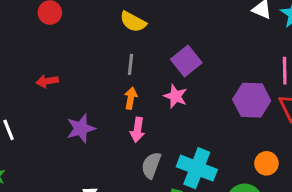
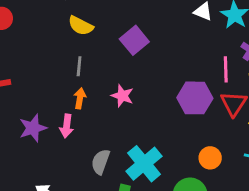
purple square: (186, 61) -> (134, 40), moved
pink arrow: (137, 130) -> (67, 126), moved
cyan cross: (197, 168) -> (144, 164), turned 30

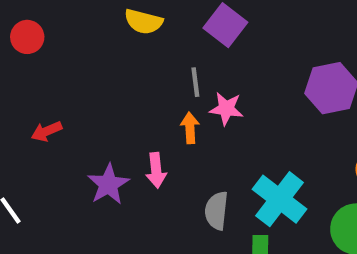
gray line: (79, 66) -> (195, 82), moved
orange arrow: (80, 98) -> (190, 128), moved

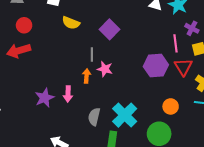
red circle: (27, 37) -> (24, 25), moved
red arrow: (47, 131) -> (19, 51), moved, size x1.6

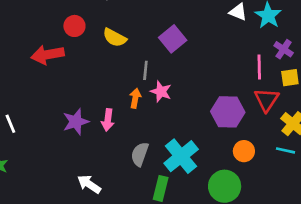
yellow semicircle: (71, 23) -> (115, 38), moved
red circle: (24, 25) -> (74, 26), moved
purple hexagon: (156, 66) -> (228, 112), moved

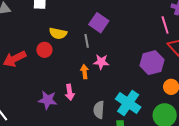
red circle: (74, 26) -> (44, 50), moved
gray line: (145, 70) -> (87, 41), moved
purple star: (76, 122) -> (48, 100), turned -30

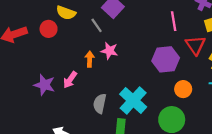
pink line: (165, 25) -> (174, 21), moved
gray line: (87, 41) -> (97, 25), turned -32
pink arrow: (70, 92) -> (70, 80), turned 35

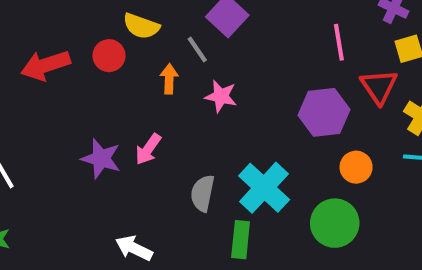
orange arrow: (90, 59) -> (169, 79), moved

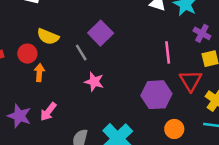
orange arrow: (169, 79) -> (39, 73), moved

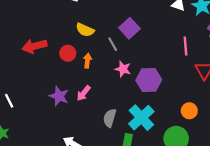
red circle: (27, 54) -> (68, 53), moved
orange arrow: (39, 73) -> (87, 61), moved
purple hexagon: (156, 95) -> (149, 80), moved

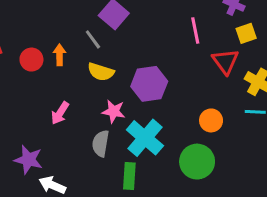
yellow semicircle: (85, 30) -> (101, 72), moved
orange arrow: (87, 61) -> (60, 55), moved
pink star: (123, 69) -> (114, 111), moved
purple star: (59, 96) -> (28, 160), moved

